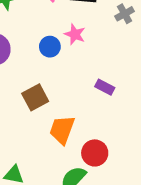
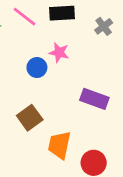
purple rectangle: (105, 87) -> (94, 99), size x1.5

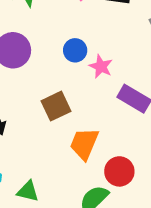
pink star: (59, 53) -> (101, 66), moved

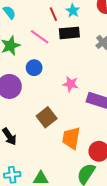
blue circle: (75, 50) -> (34, 68), moved

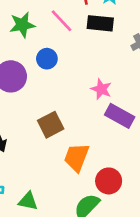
pink star: (71, 84) -> (101, 89), moved

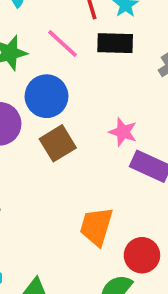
blue circle: (47, 59) -> (47, 96), size x1.5
brown square: (51, 125) -> (58, 143), moved

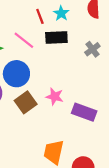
pink star: (123, 132) -> (55, 97), moved

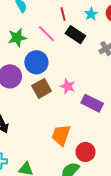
cyan star: (61, 13) -> (91, 14), moved
black rectangle: (56, 38) -> (75, 35), turned 30

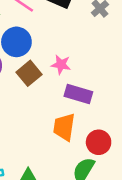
purple rectangle: (92, 103) -> (78, 94), moved

